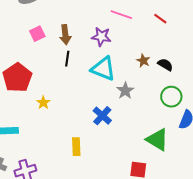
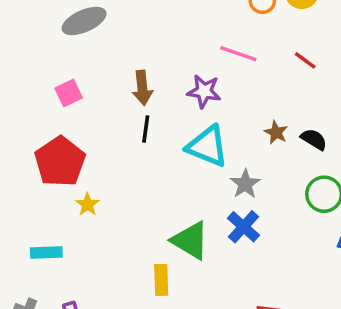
pink square: (37, 34) -> (69, 93), moved
yellow star: (43, 103) -> (87, 204), moved
blue cross: (102, 116) -> (243, 227), moved
green triangle: (157, 140) -> (190, 240), moved

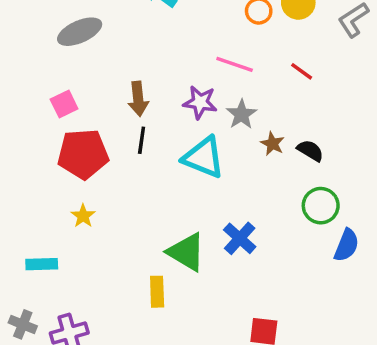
red pentagon: (60, 162) -> (83, 154), moved, turned 30
gray star: (245, 184) -> (241, 114), moved

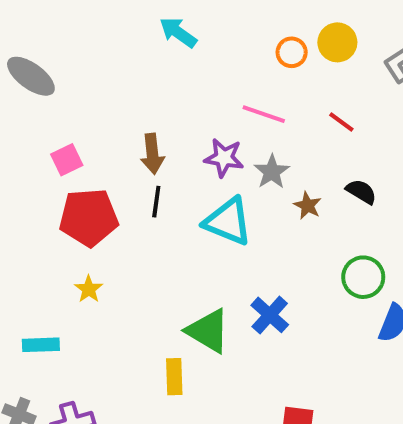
gray ellipse: (80, 32) -> (31, 76), moved, turned 60
black semicircle: (310, 151) -> (361, 192), moved

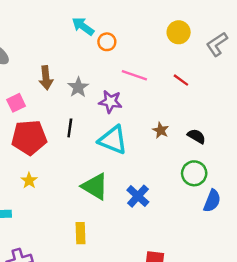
orange circle: (292, 52) -> (107, 42), moved
brown arrow: (152, 154) -> (46, 78), moved
gray star: (272, 172) -> (78, 87), moved
black semicircle: (361, 192) -> (197, 136), moved
green triangle: (208, 331) -> (95, 186), moved

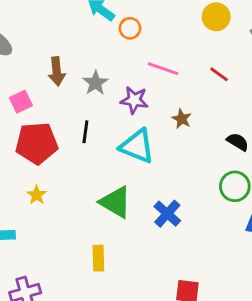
brown star: (161, 130) -> (182, 119), moved

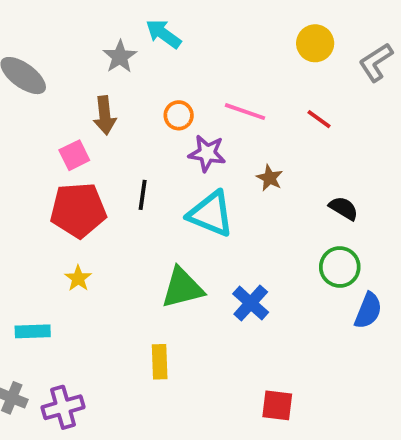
orange circle: (130, 28) -> (179, 115), moved
gray star: (95, 83) -> (120, 57), moved
pink square: (21, 102) -> (74, 155), moved
green triangle: (116, 202) -> (182, 288), turned -45

